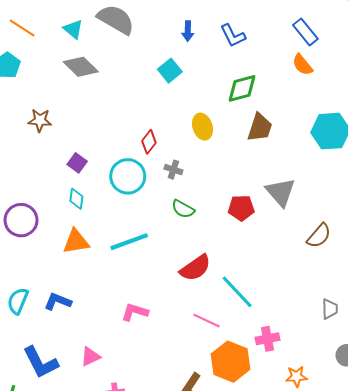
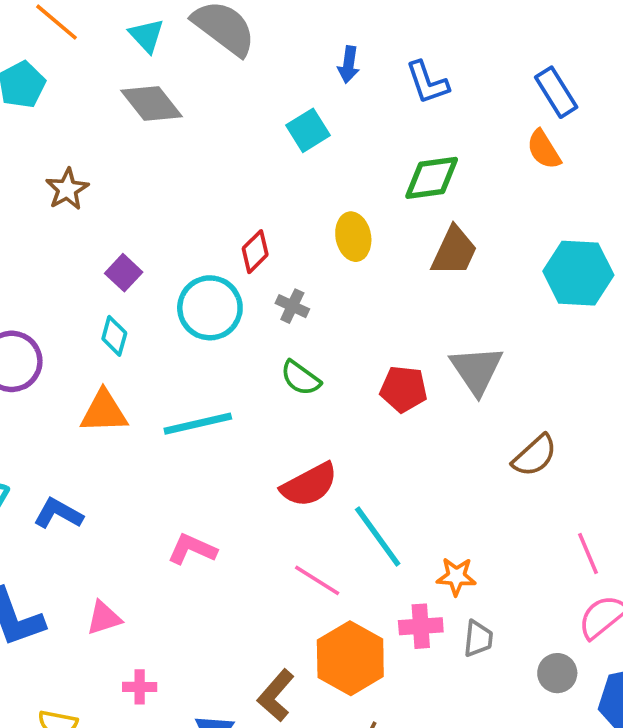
brown star: (40, 120) -> (67, 189), turned 30
gray trapezoid: (330, 309) -> (478, 639), moved
orange star: (296, 377) -> (456, 576), moved

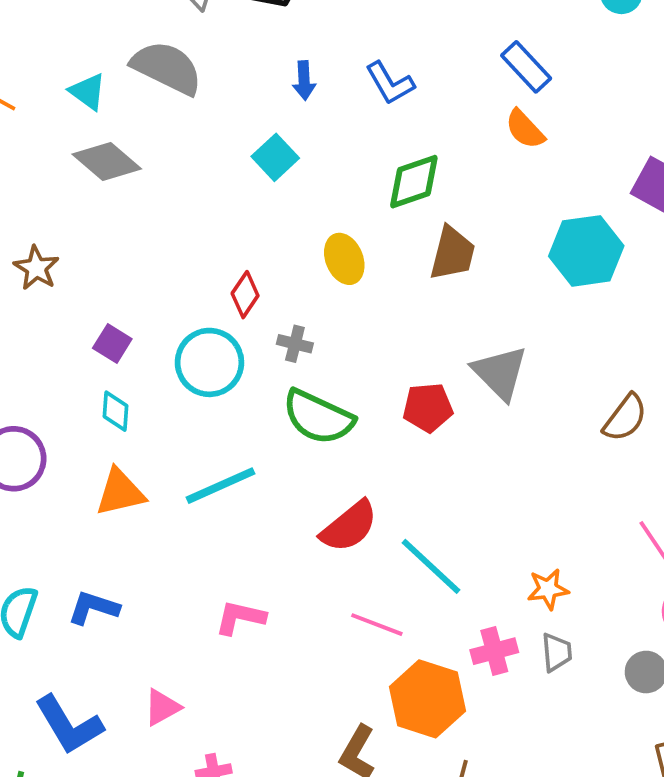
green semicircle: (300, 378) -> (318, 417), size x1.6
brown semicircle: (535, 456) -> (625, 418), moved
orange star: (456, 576) -> (548, 589), moved

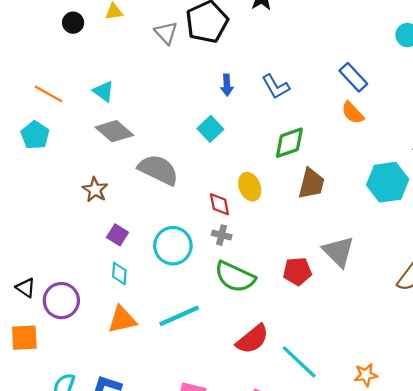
gray semicircle: (167, 68) -> (158, 170), moved
brown star: (36, 268) -> (95, 190), moved
red diamond: (245, 295) -> (219, 204), moved, turned -45

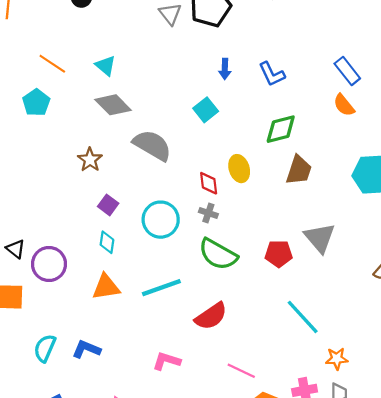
red semicircle: (252, 339) -> (211, 316), moved
cyan line: (299, 362) -> (303, 317), moved

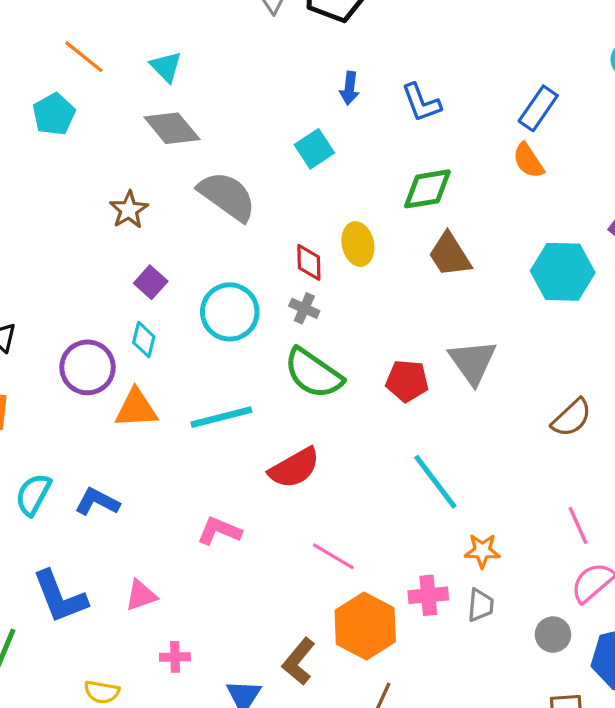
blue rectangle: (347, 71) -> (538, 108), turned 68
brown trapezoid: (299, 170) -> (450, 255), turned 124
purple circle: (49, 264) -> (87, 367), moved

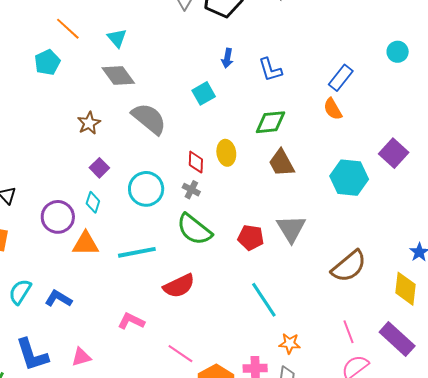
brown semicircle: (572, 418) -> (349, 266), size x1.4
pink line: (333, 556) -> (180, 354), moved

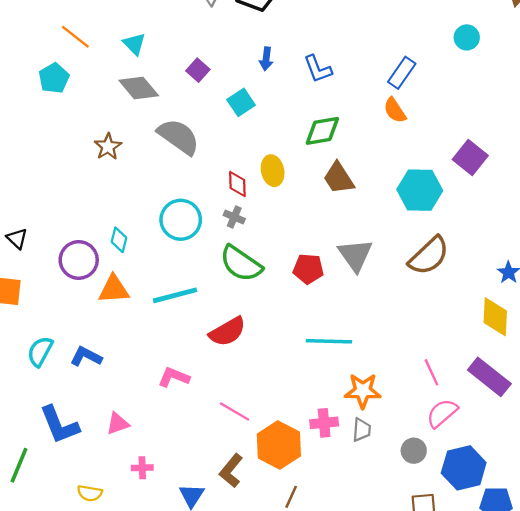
purple square: (99, 168) -> (198, 70), moved
brown semicircle: (349, 266) -> (429, 256), moved
cyan line: (264, 300) -> (329, 341), turned -51
orange star: (290, 343) -> (363, 391), size x1.4

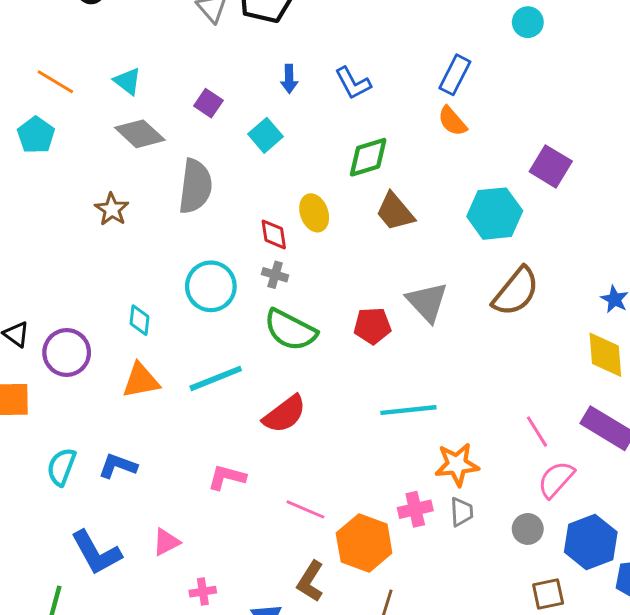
gray semicircle: (179, 137) -> (195, 186), turned 69
purple circle: (79, 260) -> (67, 352), moved

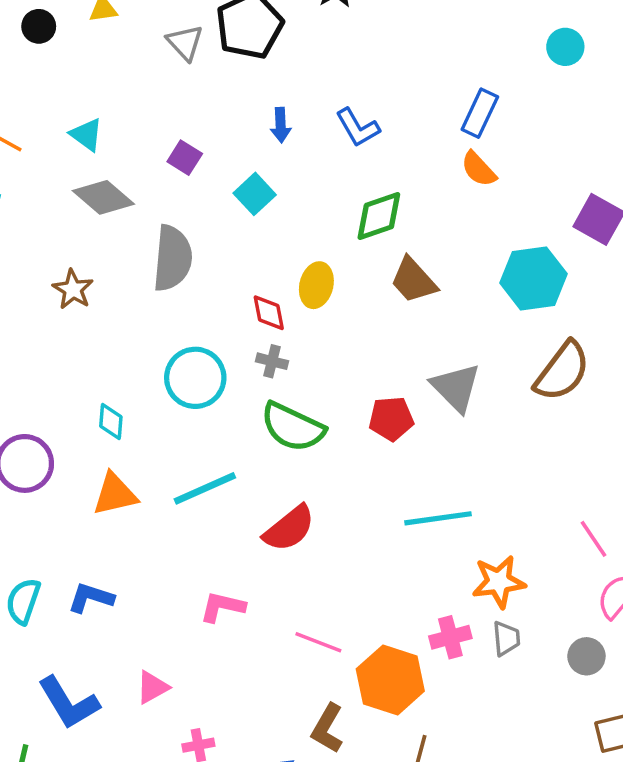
yellow ellipse: (314, 213) -> (316, 285), turned 36

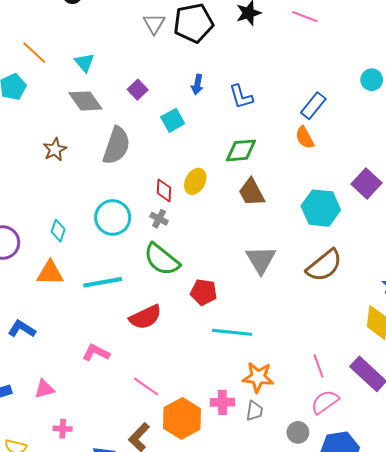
red pentagon: (391, 419) -> (204, 292), moved

